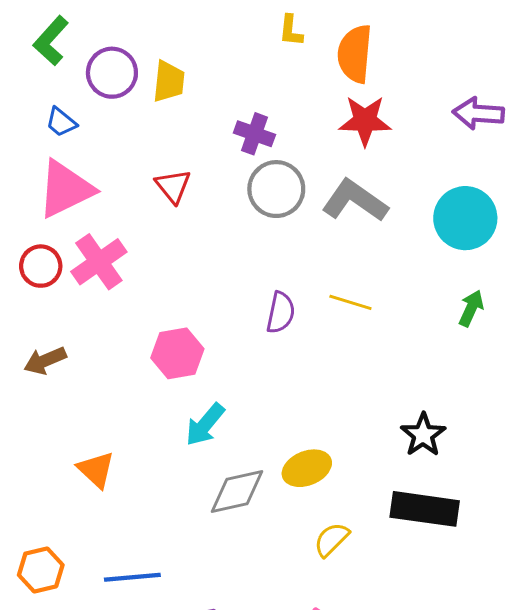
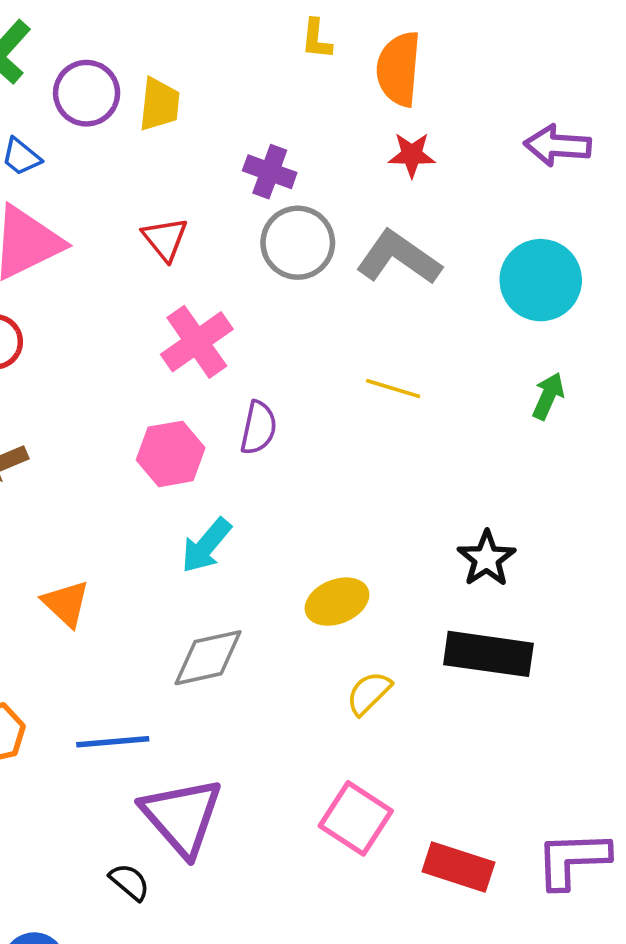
red star: (365, 121) -> (412, 155), size x0.7
pink cross: (99, 262) -> (197, 342), moved
purple semicircle: (281, 313) -> (258, 428), moved
gray diamond: (237, 491) -> (208, 658), moved

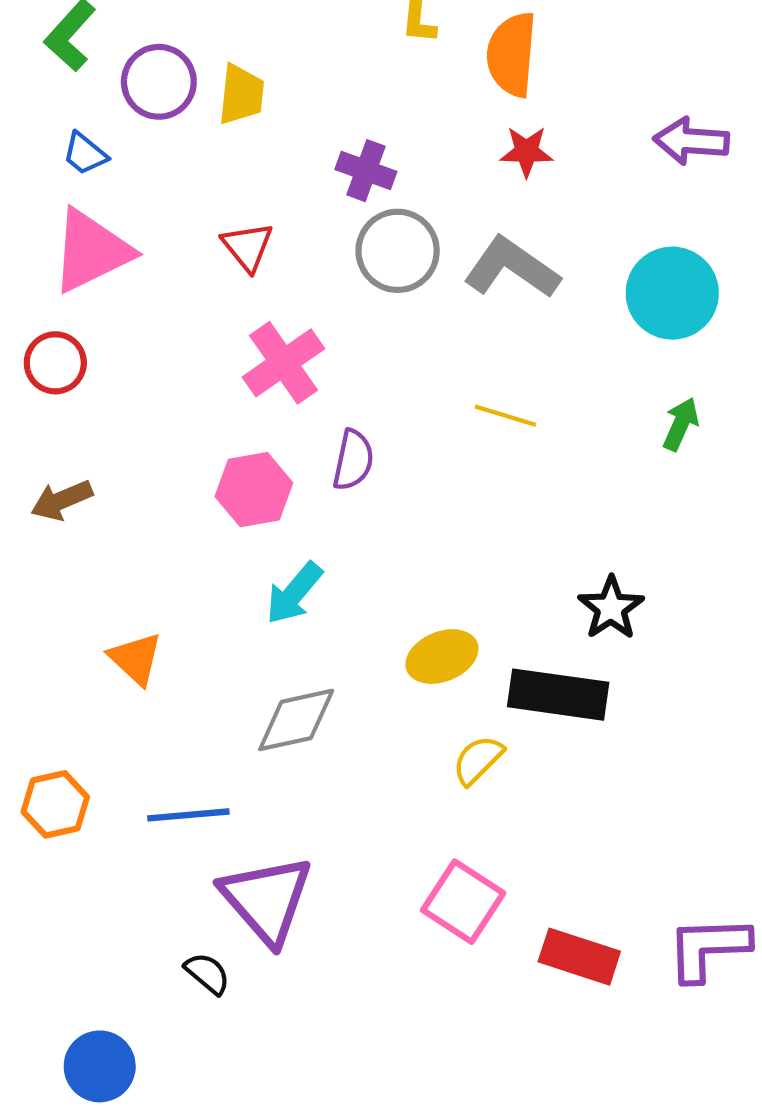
black rectangle: (488, 654) -> (558, 695), moved

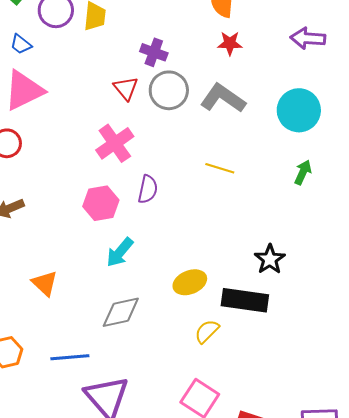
red triangle: (248, 247) -> (126, 88), moved

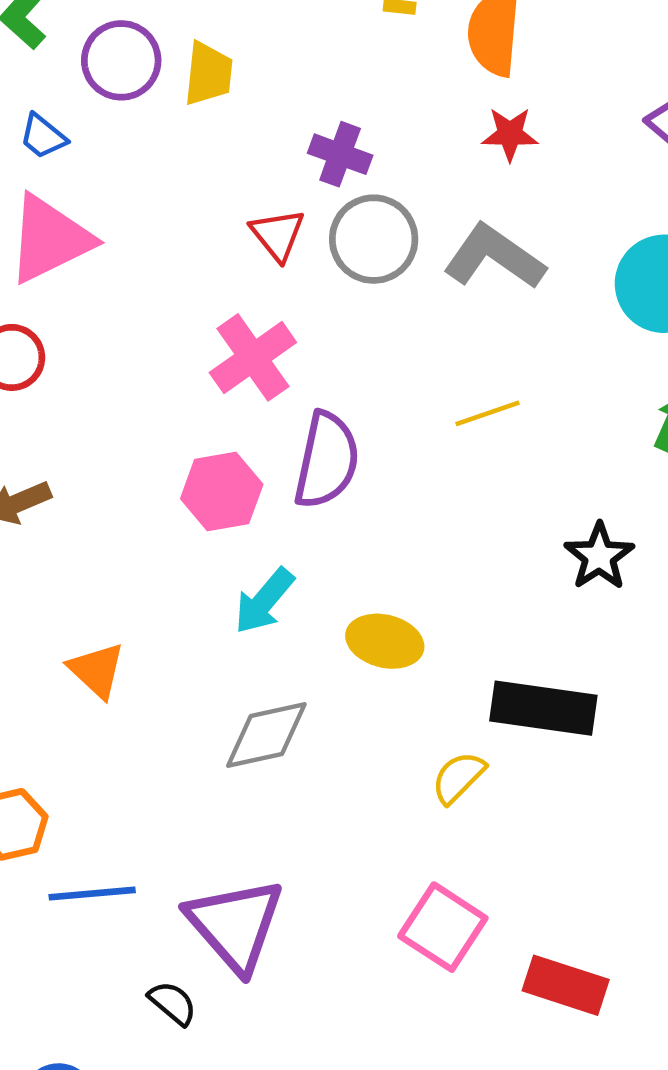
yellow line: (220, 168) -> (488, 413), turned -36
purple semicircle: (148, 189) -> (327, 460), size x1.5
black star: (270, 259) -> (599, 556), moved
yellow ellipse: (190, 282) -> (385, 641), moved, turned 36
blue line: (70, 357) -> (92, 894), moved

